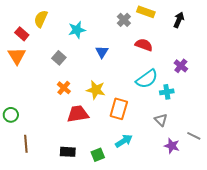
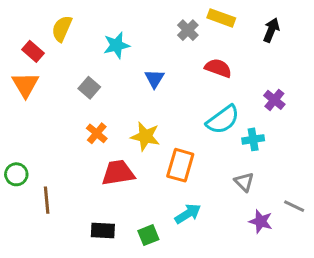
brown line: (26, 144) -> (47, 200), moved

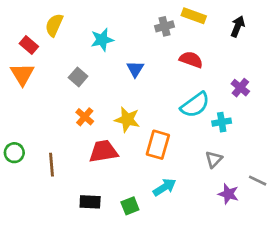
gray cross: (188, 30) -> (165, 26), turned 30
gray triangle: (244, 182) -> (214, 159), turned 30
brown line: (47, 200) -> (52, 165), moved

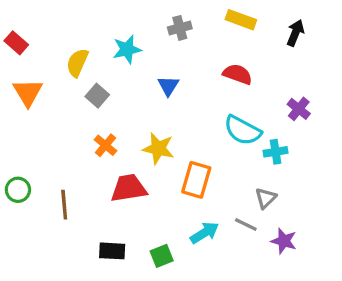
yellow semicircle: (54, 25) -> (77, 63), moved
gray cross: (165, 26) -> (180, 28), moved
red rectangle: (29, 45) -> (16, 43), moved
cyan semicircle: (195, 105) -> (243, 130), turned 64
gray line: (258, 181) -> (246, 224), moved

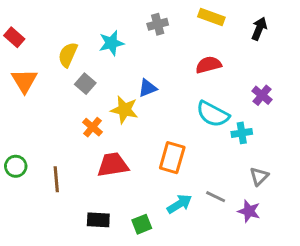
red semicircle: (238, 74) -> (208, 65), turned -35
blue triangle: (168, 86) -> (148, 88), moved, turned 36
yellow star: (158, 149) -> (124, 110), moved
gray triangle: (266, 198) -> (259, 176), moved

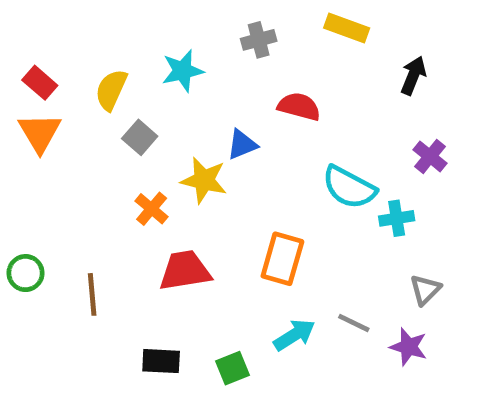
black arrow: (259, 29) -> (413, 76), moved
red rectangle: (14, 37) -> (40, 83), moved
red semicircle: (208, 65) -> (299, 106), moved, turned 30

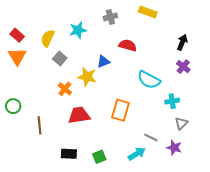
black arrow: (413, 76) -> (182, 42), moved
cyan cross: (397, 218) -> (172, 101), moved
green circle: (26, 273) -> (13, 106), moved
cyan arrow: (294, 335) -> (137, 154), moved

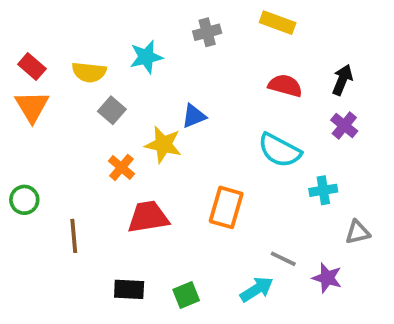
yellow semicircle: (48, 38) -> (89, 72), turned -108
red semicircle: (128, 45) -> (285, 86), moved
gray triangle: (181, 123) -> (358, 232), moved, turned 32

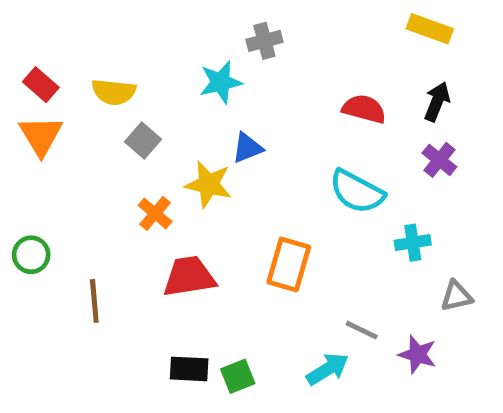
yellow rectangle: (278, 23) -> (430, 29), moved
cyan star: (146, 57) -> (221, 82), moved
black rectangle: (129, 289) -> (189, 369), moved

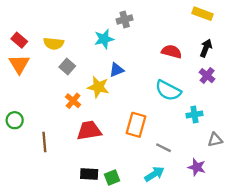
gray line: (362, 330) -> (164, 148), moved

